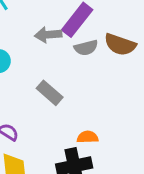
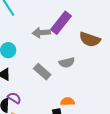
gray semicircle: (86, 48) -> (67, 62), moved

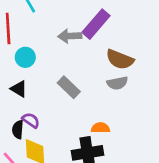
brown semicircle: (90, 39) -> (120, 59), moved
gray semicircle: (67, 62) -> (117, 83), moved

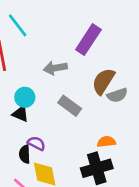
gray arrow: (70, 36) -> (55, 68), moved
cyan circle: (25, 57) -> (25, 97), moved
brown semicircle: (120, 59) -> (103, 81), moved, turned 108

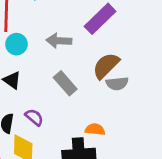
cyan circle: (25, 97) -> (16, 44), moved
purple semicircle: (36, 143) -> (34, 117), moved

